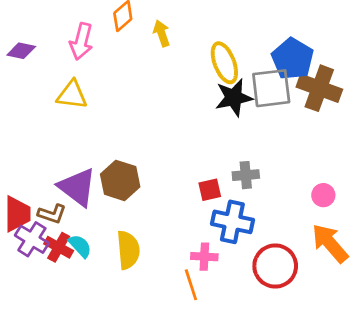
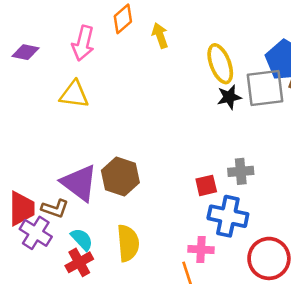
black star: (234, 98) -> (229, 97), size x0.7
red cross: (59, 247) -> (79, 262), moved, turned 32

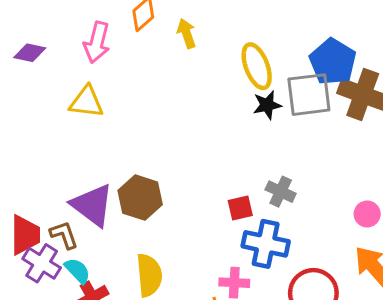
gray cross: (241, 171) -> (281, 192), turned 30
brown L-shape: (55, 209) -> (64, 235), turned -128
cyan semicircle: (82, 239) -> (77, 271), moved

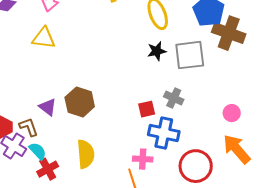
gray square: (309, 95) -> (190, 55), moved
black star: (267, 105) -> (157, 51), moved
purple triangle: (92, 205) -> (48, 107), size x0.6

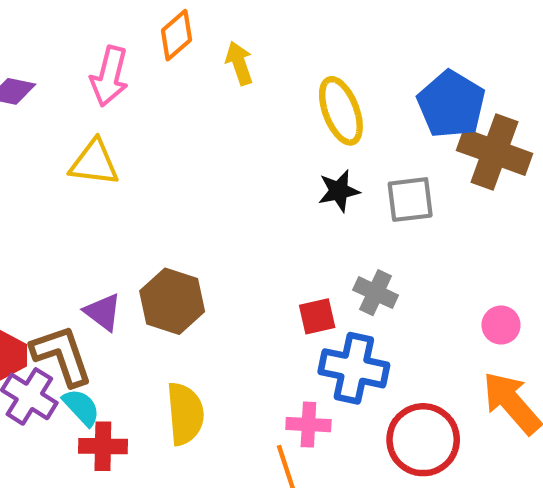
gray square: (190, 55) -> (410, 200), size x0.7
brown L-shape: (29, 127) -> (62, 355), size x1.5
red cross: (48, 169) -> (103, 446), turned 30

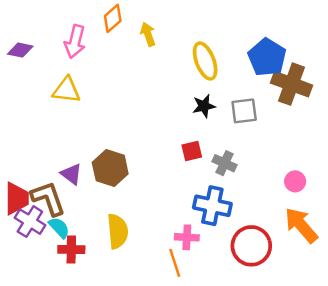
red square: (317, 316) -> (192, 151), moved

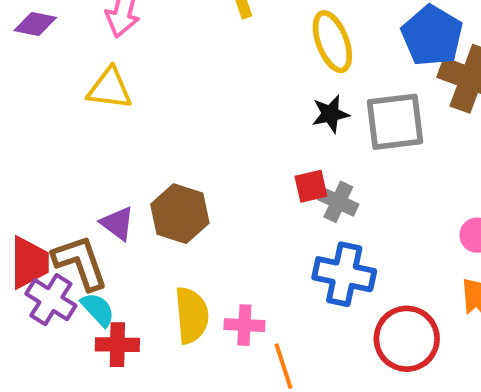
gray square: (244, 111) -> (395, 122), size x1.4
gray cross: (225, 163) -> (338, 202), moved
pink cross: (187, 237) -> (244, 325), moved

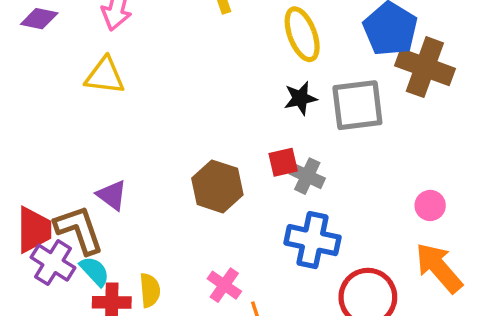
brown hexagon: (180, 214) -> (217, 186), moved
yellow semicircle: (192, 315) -> (150, 290), moved, size x0.7
pink cross: (244, 325) -> (224, 285), turned 32

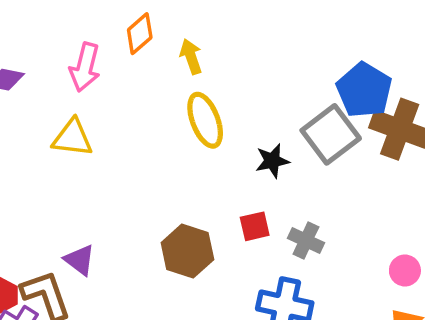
yellow ellipse: (302, 34) -> (205, 120), moved
gray square: (357, 105) -> (331, 134), moved, turned -30
gray cross: (307, 176) -> (306, 240), moved

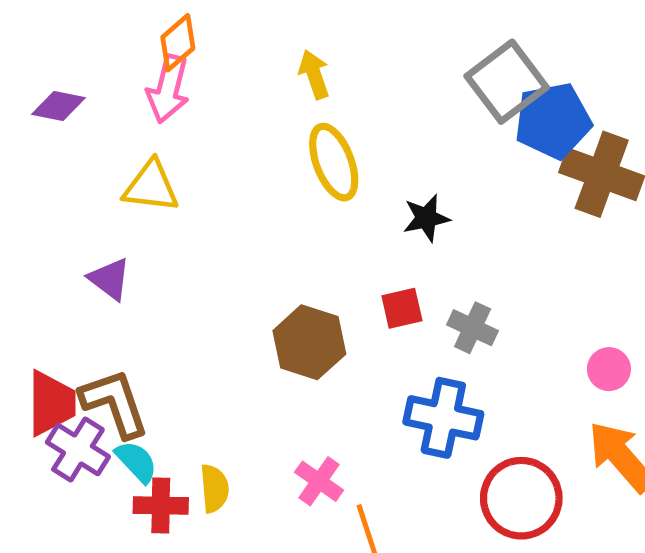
orange diamond: (140, 34) -> (178, 43), moved
blue pentagon: (364, 90) -> (553, 121), turned 30
gray square: (331, 134) -> (507, 82), moved
purple triangle: (80, 260) -> (110, 279), moved

